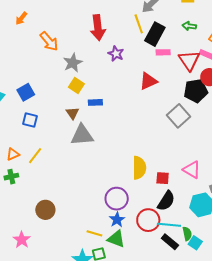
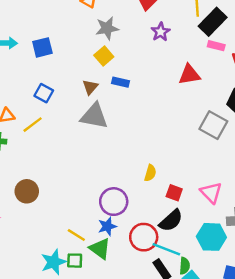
gray square: (179, 116) -> (213, 125), turned -35
blue square: (30, 120) -> (44, 93), moved
yellow semicircle: (139, 168) -> (150, 173), size x0.6

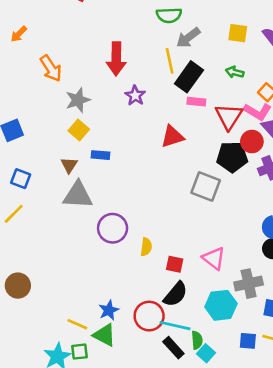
purple circle: (114, 202) -> (113, 228), moved

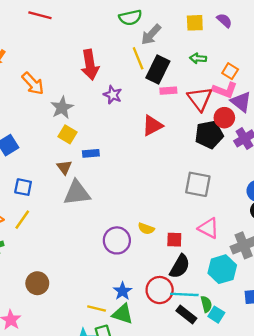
gray square: (206, 186) -> (198, 184), moved
purple circle: (113, 228) -> (117, 240), moved
yellow semicircle: (146, 247) -> (146, 229), turned 112

